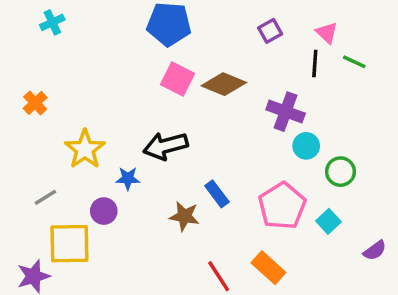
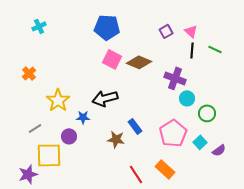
pink triangle: (327, 33) -> (191, 31), moved
purple semicircle: (375, 251) -> (219, 150), moved

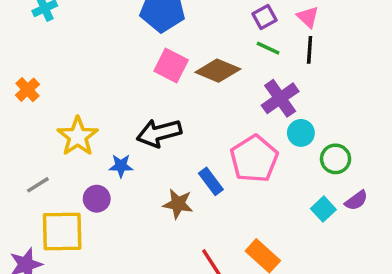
green line: (215, 49) -> (268, 48), moved
purple cross: (175, 78) -> (280, 98), turned 35
pink pentagon: (173, 133) -> (254, 159), moved
purple semicircle: (219, 150) -> (356, 200), moved

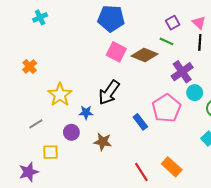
green line: (268, 48) -> (166, 41), moved
black arrow: (159, 133) -> (109, 93), turned -40
brown star: (178, 204) -> (103, 142), moved
yellow square: (62, 232) -> (50, 152), size x0.6

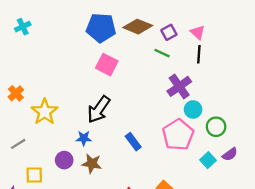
brown diamond: (145, 55) -> (138, 27), moved
orange cross: (30, 66) -> (16, 93), moved
pink pentagon: (166, 108) -> (178, 135), moved
blue star: (86, 112) -> (84, 138), moved
purple circle: (71, 132) -> (64, 160), moved

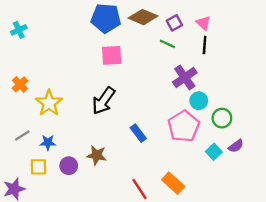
cyan cross: (23, 27) -> (19, 30), moved
pink square: (107, 65) -> (112, 55), turned -30
blue star: (84, 138) -> (48, 142), moved
purple circle: (64, 160) -> (69, 166), moved

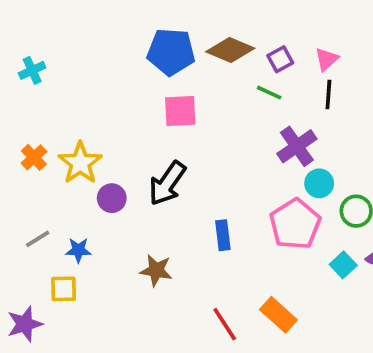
pink triangle: (203, 23) -> (327, 59), turned 35
yellow star: (49, 103) -> (80, 163), moved
blue rectangle: (138, 133) -> (223, 235), turned 30
purple circle: (69, 166) -> (112, 198), moved

